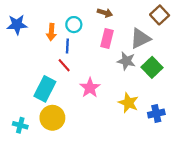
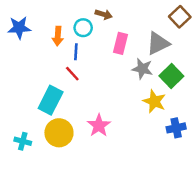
brown arrow: (105, 13) -> (104, 14), moved
pink star: (90, 88) -> (99, 126), moved
yellow star: (128, 103) -> (154, 101), moved

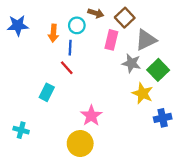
brown square: (180, 17) -> (125, 18), moved
cyan rectangle: (51, 100) -> (47, 92), size x0.7
yellow circle: (59, 133) -> (80, 144), moved

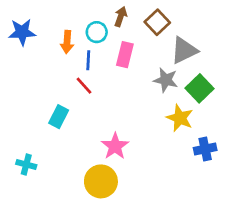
brown arrow: (96, 13) -> (121, 17), turned -88
pink rectangle: (111, 40) -> (125, 55), moved

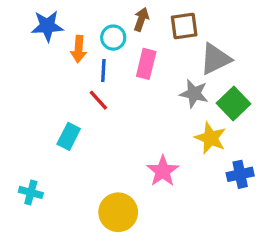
brown square: (157, 22) -> (184, 26), turned 35
blue star: (22, 32) -> (47, 26), moved
pink star: (115, 146) -> (163, 171), moved

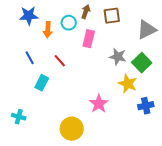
gray triangle: (215, 59) -> (147, 30), moved
blue line: (103, 70) -> (30, 58), moved, turned -32

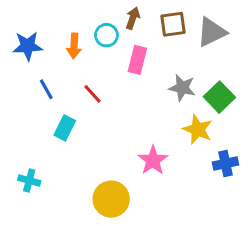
blue star: (29, 16) -> (28, 46), moved
gray triangle: (147, 30) -> (212, 32), moved

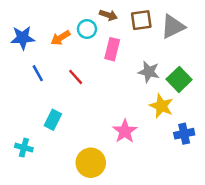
brown arrow: (133, 18) -> (108, 15), turned 90
orange arrow: (74, 46) -> (60, 38), turned 54
cyan rectangle: (65, 128) -> (53, 120), moved

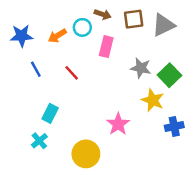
cyan cross: (24, 148) -> (39, 141), moved, turned 35

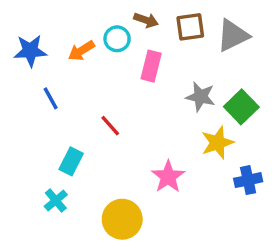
red line: (72, 73) -> (110, 126), moved
yellow star: (153, 100) -> (217, 143), turned 30

